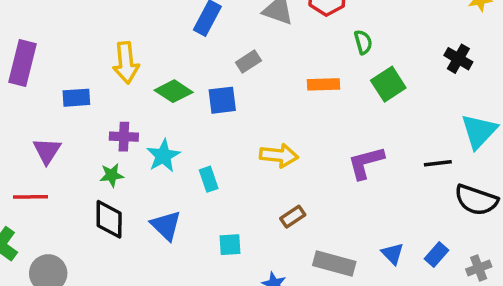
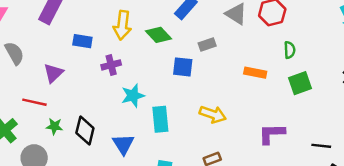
green diamond: (174, 91) -> (159, 35), moved
purple cross: (124, 137) -> (111, 65), moved, turned -30
green star: (112, 175) -> (54, 126), moved
cyan rectangle: (209, 179) -> (160, 119), size x1.5

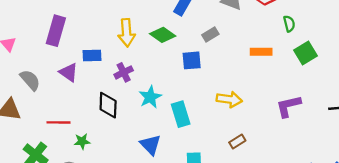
purple triangle: (53, 73) -> (69, 72), moved, turned -30
black diamond: (85, 131) -> (108, 105), moved

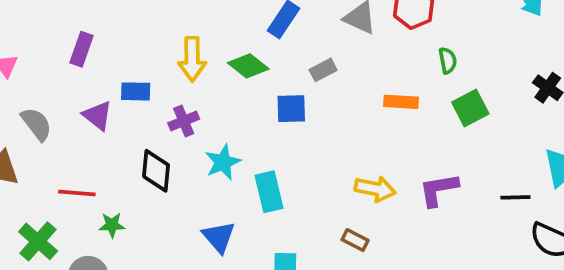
purple rectangle: (56, 31) -> (82, 49), size x0.7
yellow arrow: (229, 99) -> (375, 189), moved
brown rectangle: (237, 141) -> (355, 240), turned 56

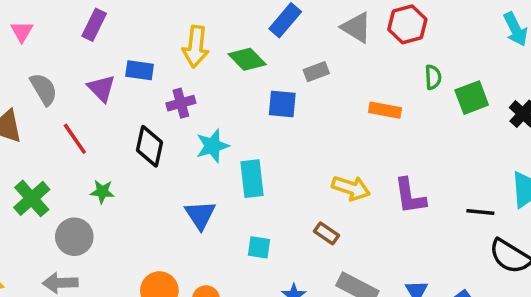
green square: (470, 108) -> (472, 98), moved
purple L-shape: (439, 190) -> (410, 196), turned -96
red line: (77, 193) -> (75, 139), moved, turned 44

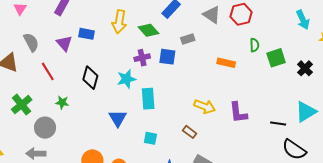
purple cross: (181, 103) -> (142, 58), moved

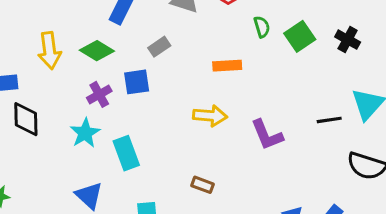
black diamond: (90, 78) -> (26, 119), moved
yellow arrow: (205, 107) -> (210, 116), moved
black line: (278, 124) -> (329, 120), moved

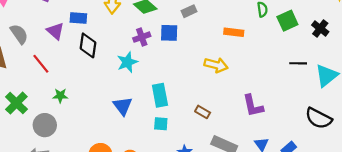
black line: (329, 120) -> (298, 63), moved
purple L-shape: (267, 135) -> (253, 106), moved
cyan rectangle: (126, 153) -> (160, 95), moved

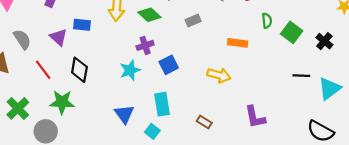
green square: (287, 21) -> (292, 32), turned -30
blue square: (169, 33) -> (169, 65), moved, turned -30
black diamond: (88, 45) -> (79, 70), moved
green star: (60, 96) -> (62, 102), size x1.6
cyan square: (161, 124) -> (152, 131), moved, turned 32

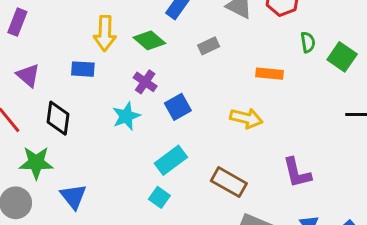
blue rectangle: (82, 25) -> (83, 69), moved
purple cross: (145, 45) -> (145, 82), turned -35
cyan rectangle: (162, 104) -> (171, 160), turned 65
blue triangle: (124, 114) -> (73, 196), moved
brown rectangle: (204, 122) -> (229, 182), size x1.6

